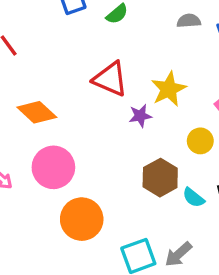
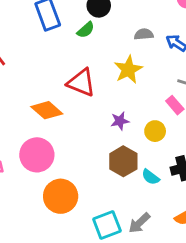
yellow star: (169, 89) -> (128, 70), moved
orange diamond: (37, 112) -> (47, 110), moved
purple star: (140, 116) -> (120, 121), moved

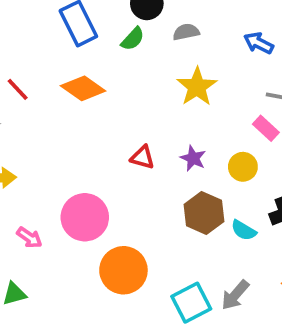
gray semicircle: (144, 34) -> (186, 32), moved
red triangle: (81, 83) -> (142, 157), moved, size x0.6
orange diamond: (47, 110) -> (83, 88), moved
purple star: (120, 121) -> (193, 158), turned -30

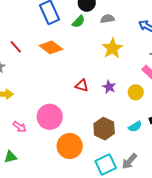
brown hexagon: (204, 213) -> (104, 129), moved
cyan semicircle: (244, 230) -> (135, 127), turned -64

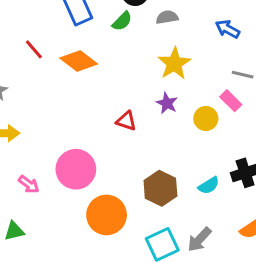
red line: (16, 47) -> (34, 49), moved
purple star: (109, 87) -> (167, 103), moved
yellow circle: (136, 92) -> (206, 119), moved

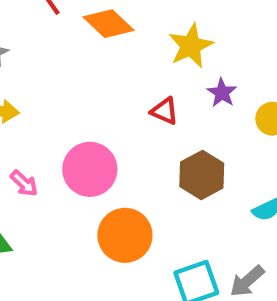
yellow star: (174, 63) -> (191, 46), moved
brown hexagon: (160, 188) -> (202, 175), moved

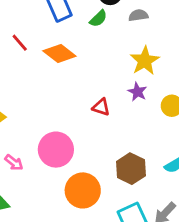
yellow star: (191, 46) -> (145, 61), moved
brown hexagon: (202, 175) -> (131, 169), moved

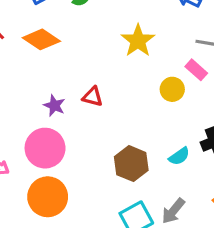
purple star: (137, 92) -> (54, 106), moved
orange circle: (83, 190) -> (48, 197), moved

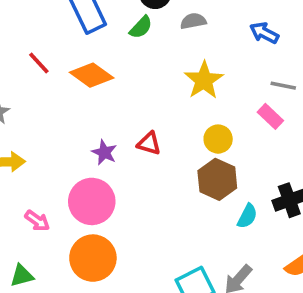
yellow circle: (172, 89) -> (218, 139), moved
cyan semicircle: (179, 156) -> (247, 216), turned -30
brown hexagon: (131, 164) -> (217, 179), moved

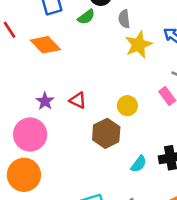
gray semicircle: (193, 21) -> (124, 19), turned -96
yellow star: (204, 80) -> (139, 45), moved
brown hexagon: (217, 179) -> (106, 133), moved

